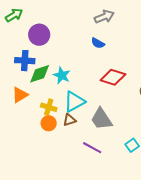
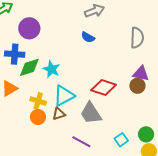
red diamond: (113, 77) -> (104, 88), moved

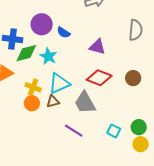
purple circle: (29, 28) -> (42, 24), moved
blue semicircle: (88, 37) -> (64, 32), moved
purple triangle: (141, 74) -> (97, 47), moved
cyan square: (121, 140) -> (114, 131), turned -32

